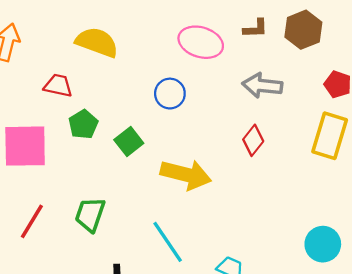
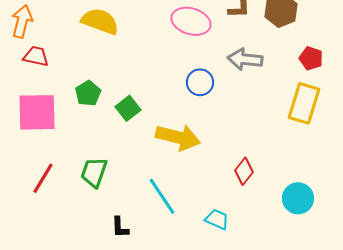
red trapezoid: (58, 86) -> (36, 56), moved
blue circle: (170, 94) -> (200, 82), moved
red diamond: (253, 140) -> (244, 171), moved

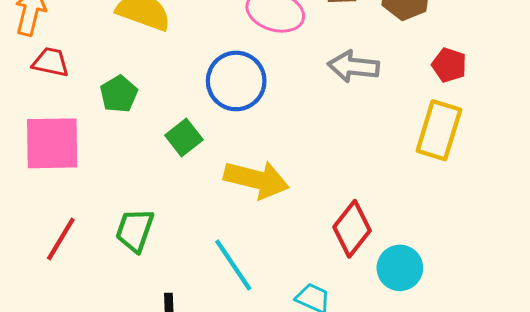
blue circle: (200, 82) -> (236, 81), moved, size x1.5
green pentagon: (88, 93) -> (119, 94), moved
red diamond: (244, 171) -> (352, 229), size x1.4
cyan circle: (298, 198) -> (400, 268), moved

